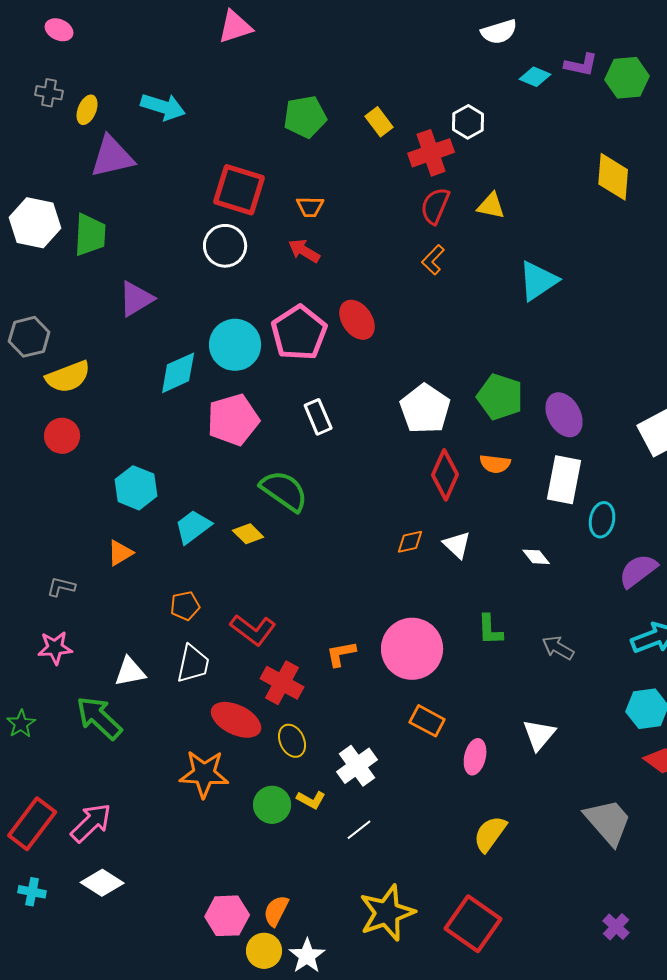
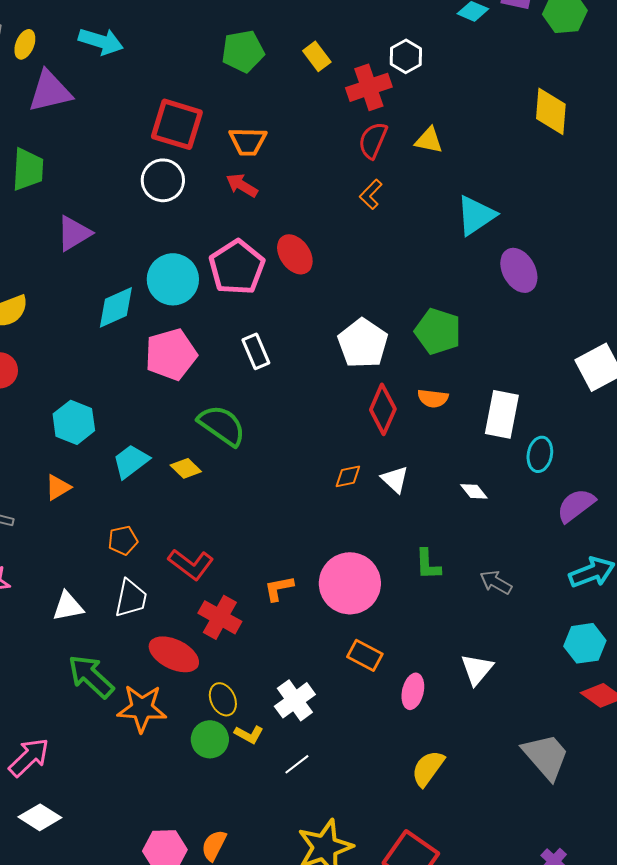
orange trapezoid: (310, 207) -> (248, 141), size x1.4
purple ellipse: (564, 415) -> (519, 270), moved
green arrow: (99, 718) -> (91, 676), moved
yellow ellipse: (292, 741) -> (223, 699), moved

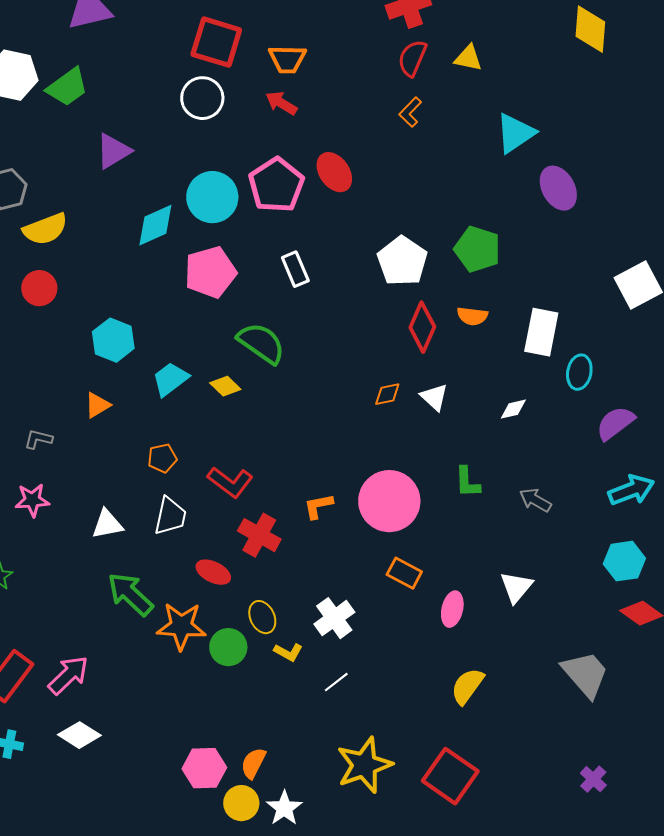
green trapezoid: (28, 169) -> (67, 87), turned 51
white diamond: (474, 491) -> (513, 409), turned -64
red ellipse: (174, 654) -> (213, 572), size x0.7
green circle: (210, 739) -> (228, 647), moved

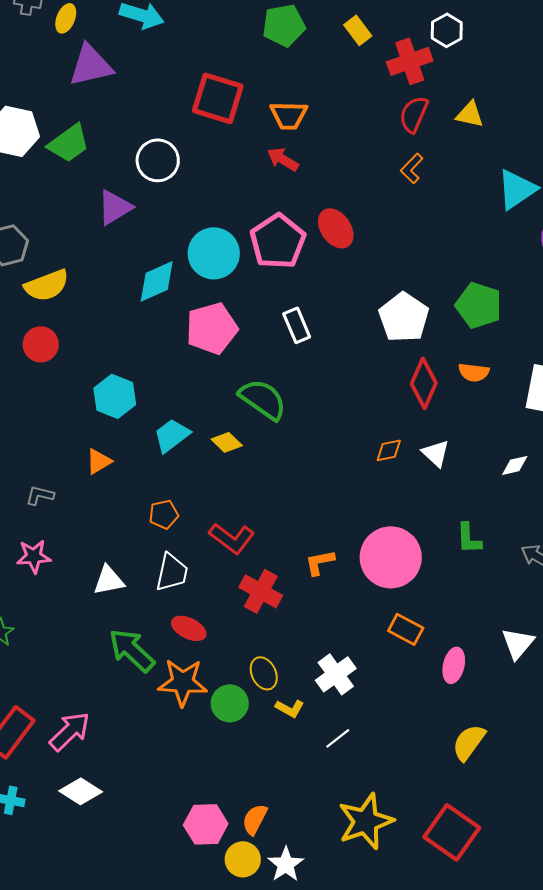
white circle: (202, 98) -> (158, 160), moved
red ellipse: (213, 572) -> (189, 628), moved

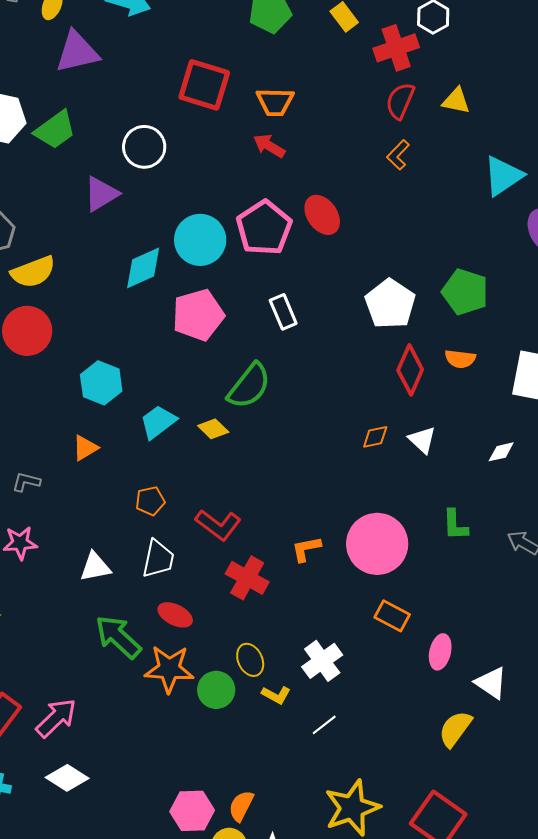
red circle: (41, 344) -> (27, 331), size x1.4
green semicircle: (263, 399) -> (249, 386), turned 93
white triangle: (518, 643) -> (491, 683), moved, turned -36

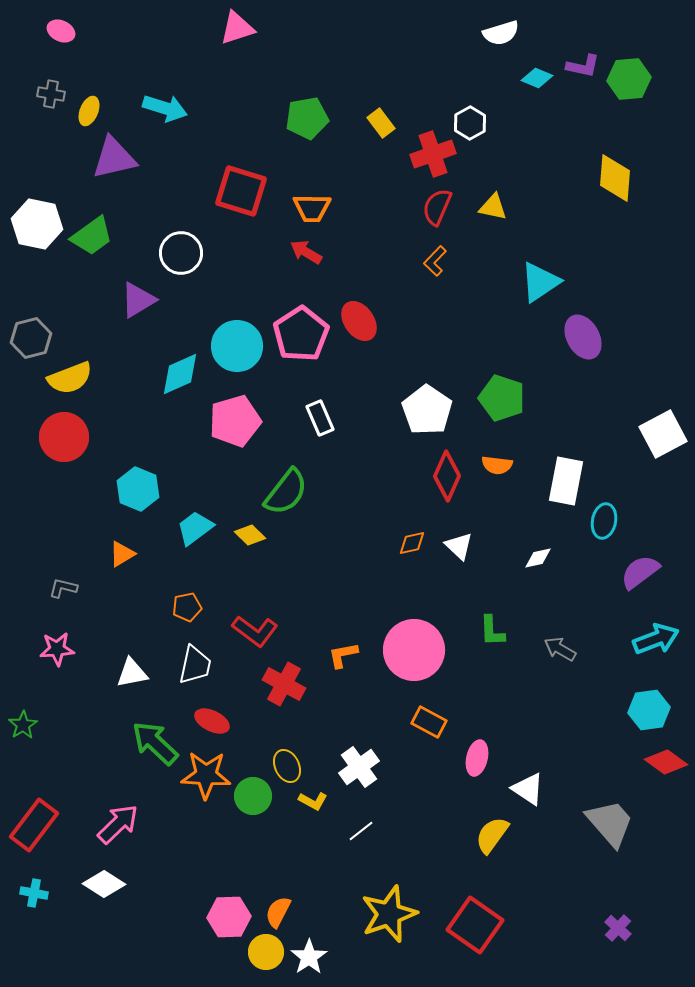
pink arrow: (56, 718) -> (118, 824), moved

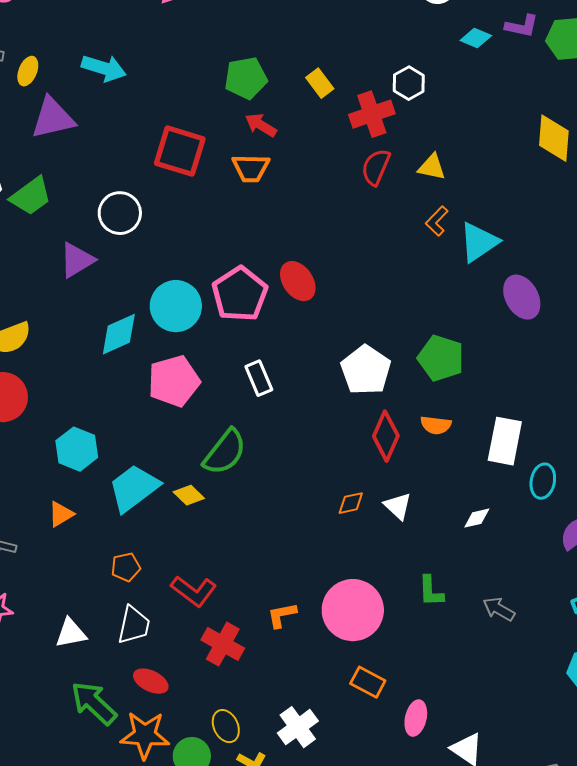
red arrow: (306, 252) -> (261, 125), moved
orange L-shape: (435, 261) -> (437, 221), moved
cyan trapezoid: (195, 528) -> (134, 488), size x1.4

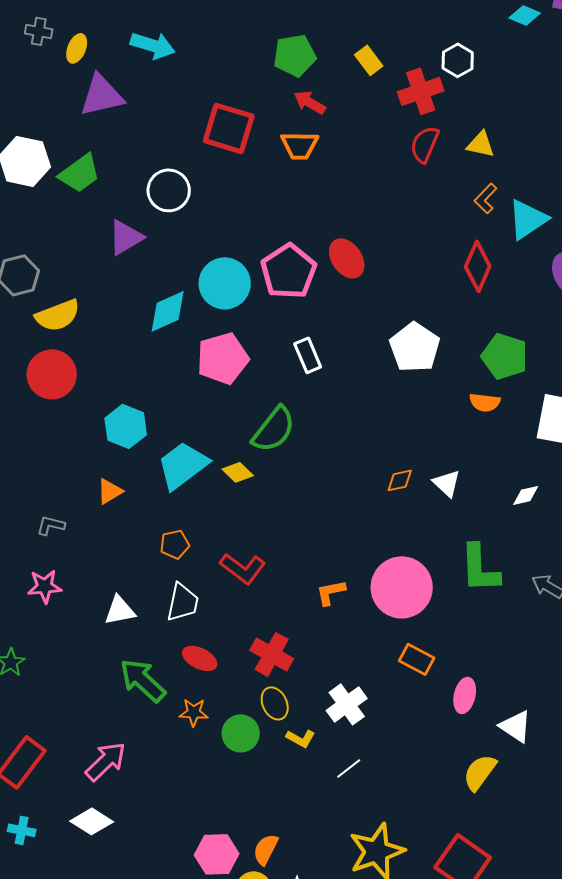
green pentagon: (441, 358) -> (505, 356), moved
red diamond: (386, 436) -> (478, 266), moved
green L-shape: (431, 591) -> (480, 568), size x1.6
red cross: (223, 644) -> (272, 654), moved
orange star: (145, 735) -> (194, 712), size x0.6

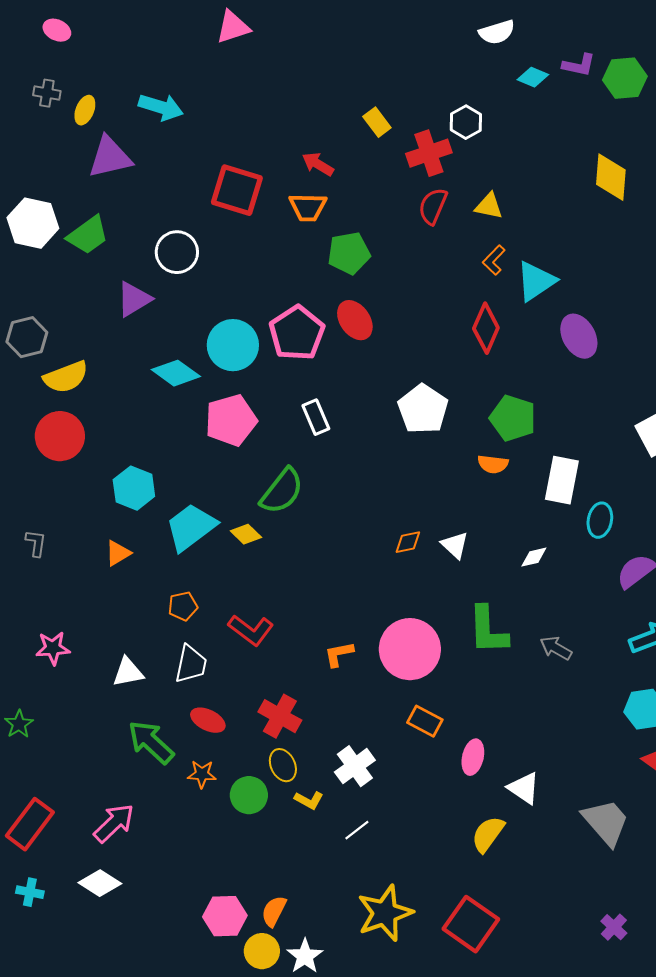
green pentagon: (295, 55) -> (349, 253), moved
cyan diamond: (168, 311) -> (176, 373), turned 60
gray L-shape: (51, 525) -> (36, 543), moved, turned 84

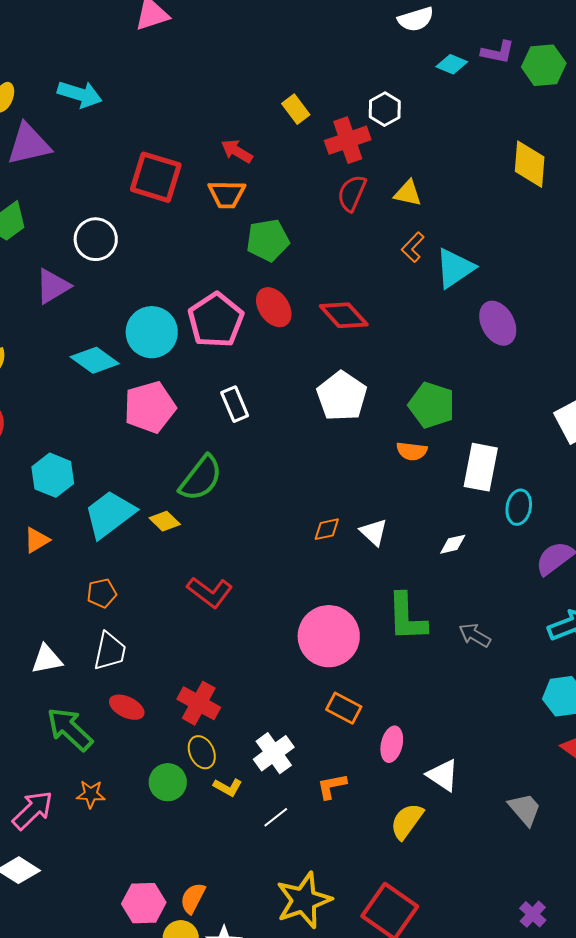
red diamond: (486, 328) -> (344, 315), moved, turned -66
red L-shape: (251, 630) -> (210, 592), moved
orange L-shape: (339, 654) -> (332, 786), moved
orange star: (202, 774) -> (91, 794), moved
gray trapezoid: (606, 822) -> (525, 809), size x0.7

